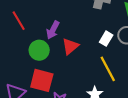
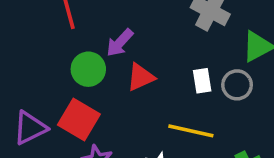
white rectangle: (106, 39) -> (202, 81), turned -56
yellow line: (108, 69) -> (191, 131), turned -65

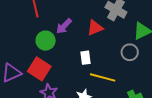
red triangle: (141, 77) -> (95, 28), moved
white rectangle: (202, 81) -> (85, 58), moved

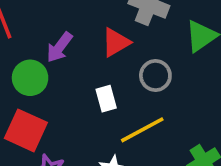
gray circle: (130, 52) -> (155, 75), moved
yellow line: (103, 77) -> (142, 130), turned -35

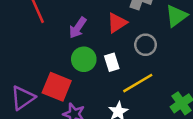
green circle: (30, 78) -> (84, 59), moved

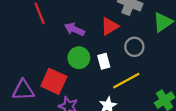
purple arrow: (78, 28) -> (75, 29), turned 78
purple triangle: (23, 98) -> (23, 90), turned 30

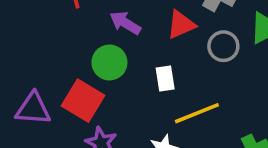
gray circle: (134, 47) -> (223, 46), moved
green circle: (79, 58) -> (109, 62), moved

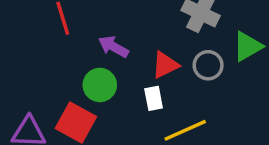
red triangle: (181, 25) -> (165, 65), moved

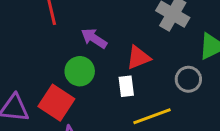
gray circle: (208, 65) -> (188, 79), moved

